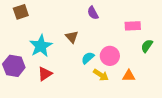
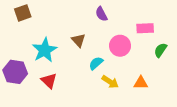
pink circle: (110, 56) -> (120, 46), moved
red triangle: (45, 74) -> (49, 81), turned -42

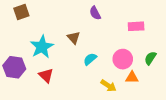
pink circle: (120, 46) -> (123, 59), moved
green semicircle: (160, 50) -> (150, 58), moved
yellow arrow: (110, 82) -> (108, 86), moved

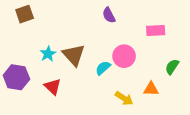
brown triangle: (74, 38) -> (74, 55), moved, size x1.5
cyan star: (42, 47) -> (48, 54), size x0.6
pink circle: (123, 59) -> (124, 56), moved

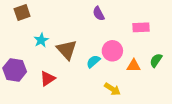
cyan star: (48, 54) -> (41, 40), moved
red triangle: (53, 87) -> (48, 78), turned 42
orange triangle: (151, 89) -> (134, 66), moved

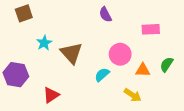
cyan semicircle: (93, 61) -> (102, 75), moved
red triangle: (48, 78) -> (51, 95), moved
yellow arrow: (112, 89) -> (133, 95), moved

